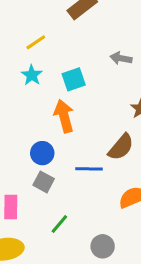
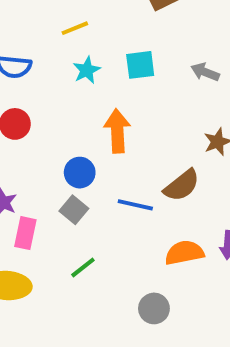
yellow line: (36, 42) -> (75, 28), moved
cyan square: (74, 79) -> (140, 65), moved
gray circle: (103, 246) -> (154, 308), moved

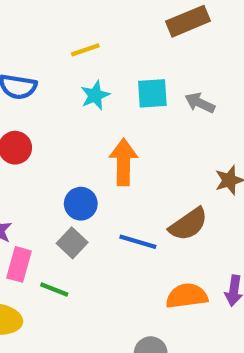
gray arrow: (205, 72) -> (200, 103), moved
green line: (83, 267) -> (54, 290), moved, turned 56

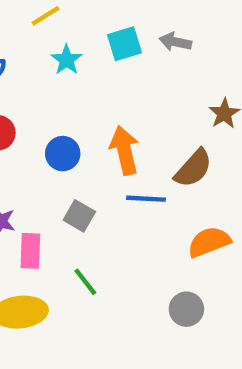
orange arrow: (124, 162) -> (124, 150), moved
blue circle: (81, 204) -> (63, 154), moved
green line: (54, 290) -> (85, 282), moved, turned 44

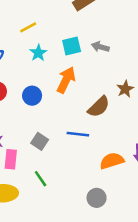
orange arrow: (124, 150) -> (66, 80), moved, turned 35
blue circle: (63, 154) -> (32, 96), moved
brown semicircle: (193, 168) -> (99, 107), moved

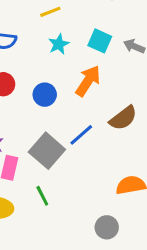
cyan square: (72, 46) -> (100, 41), turned 30
blue line: (78, 134) -> (81, 135), moved, turned -55
gray square: (40, 141) -> (47, 151), size x1.6

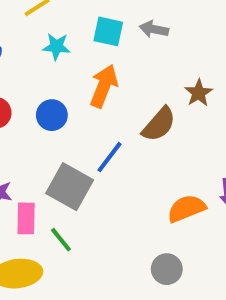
cyan star: (59, 44) -> (56, 47), turned -30
green line: (42, 196) -> (61, 240), moved

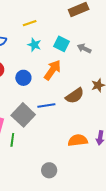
blue line: (110, 157) -> (46, 106), turned 30
green line: (61, 240) -> (12, 140), turned 32
gray circle: (167, 269) -> (49, 170), moved

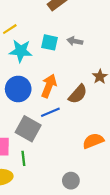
cyan star: (34, 45) -> (21, 51), size x1.5
orange arrow: (53, 70) -> (49, 86), moved
blue circle: (23, 78) -> (18, 89), size x1.5

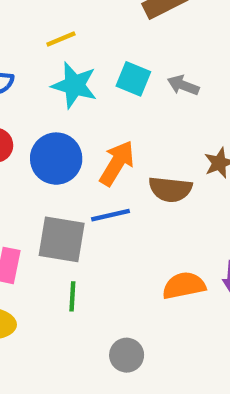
brown semicircle: (78, 94) -> (170, 189), turned 45
gray square: (28, 129) -> (62, 239), turned -30
green line: (23, 158) -> (72, 296), moved

